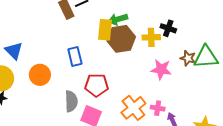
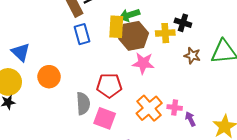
blue rectangle: (75, 57) -> (82, 34), moved
brown star: (188, 58) -> (192, 56), moved
pink star: (161, 69) -> (143, 63), moved

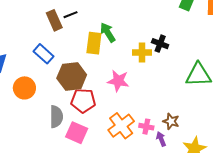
green arrow: (129, 15) -> (108, 32), turned 72
blue rectangle: (82, 34) -> (43, 54), moved, turned -36
brown hexagon: (134, 36) -> (72, 77), moved
brown star: (192, 56) -> (171, 121), moved

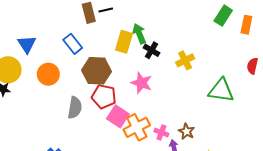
black cross: (160, 44) -> (151, 50), moved
yellow cross: (142, 53) -> (185, 60), moved, turned -36
pink square: (77, 133) -> (118, 116), moved

